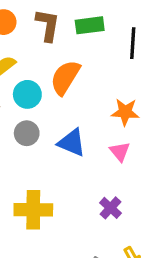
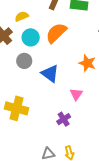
pink triangle: (120, 152) -> (76, 94), moved

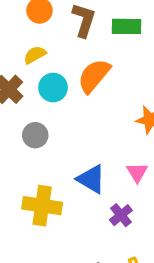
gray circle: (24, 61) -> (35, 135), moved
blue triangle: (50, 74) -> (91, 179), moved

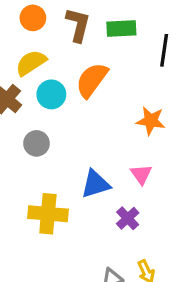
yellow semicircle: (35, 55) -> (31, 63), size x1.4
blue triangle: (91, 179) -> (96, 184), turned -44

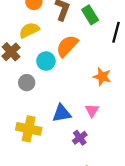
green rectangle: (121, 28) -> (90, 15), turned 54
cyan circle: (51, 94) -> (46, 61), moved

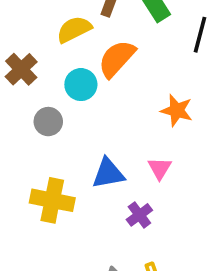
yellow semicircle: (29, 30) -> (74, 29), moved

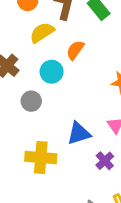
orange semicircle: (117, 59) -> (75, 50), size x0.7

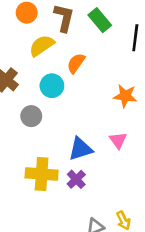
purple cross: (105, 161) -> (76, 179), moved

